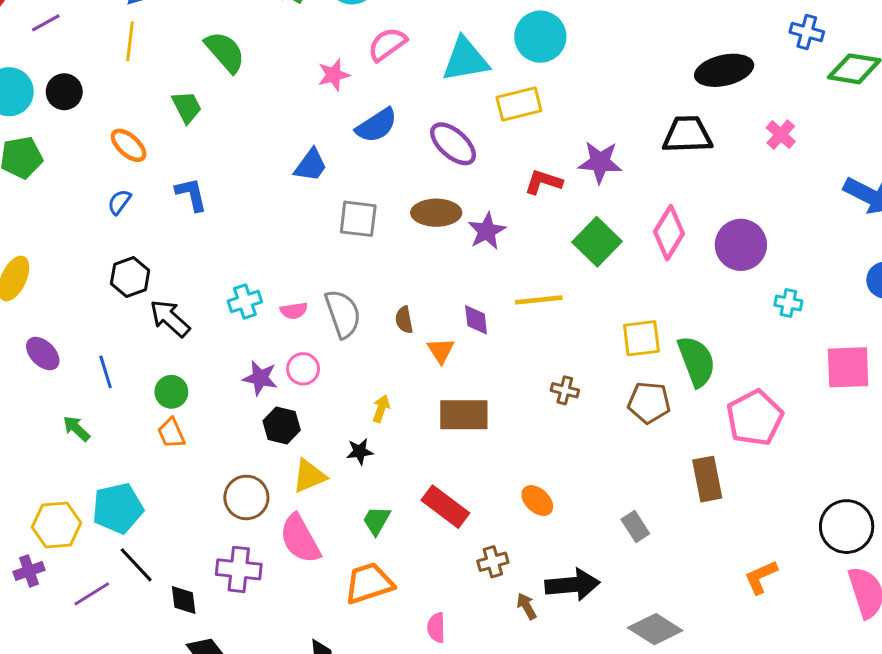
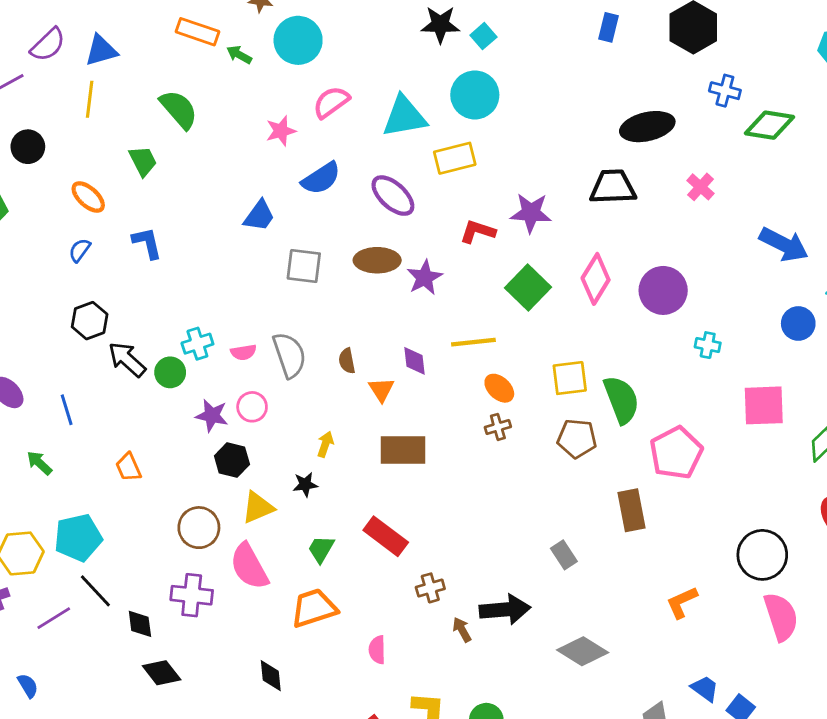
brown cross: (565, 390) -> (498, 427), turned -30
green circle: (171, 392) -> (170, 372), moved
orange ellipse: (537, 501) -> (499, 388), moved

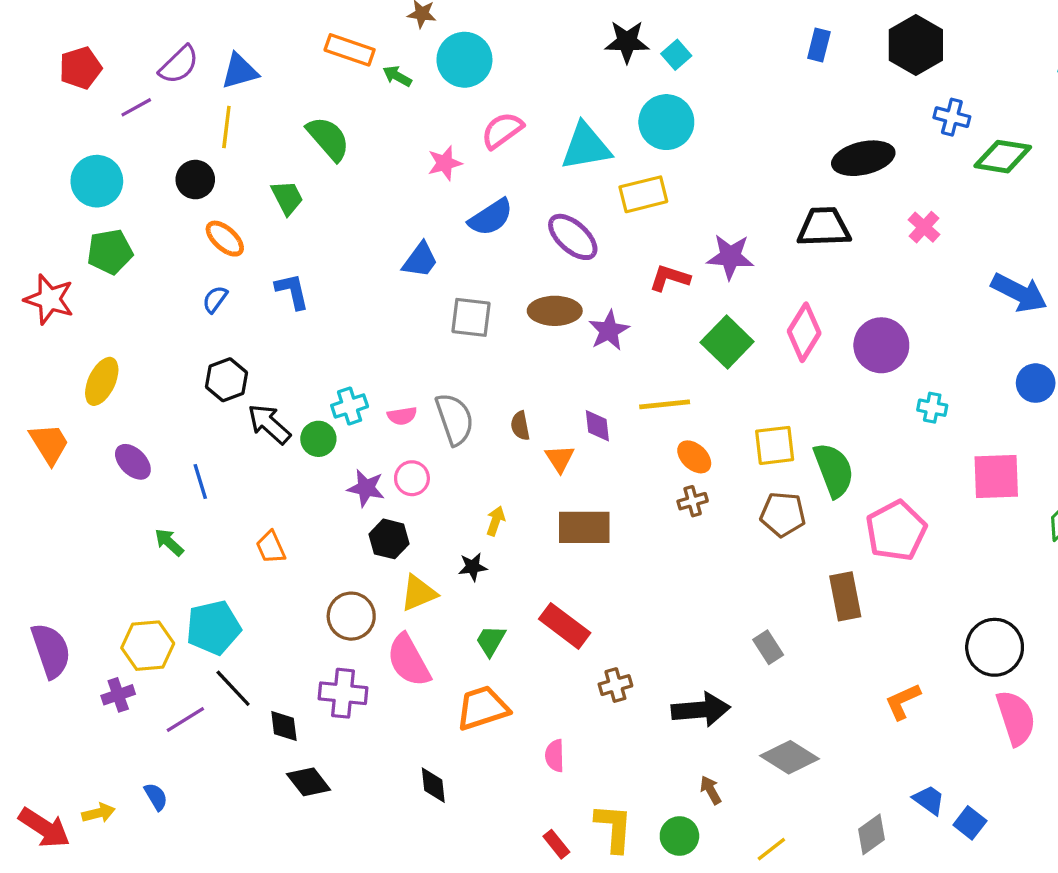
black circle: (28, 147) -> (195, 180), moved
brown arrow: (462, 630) -> (711, 790), moved

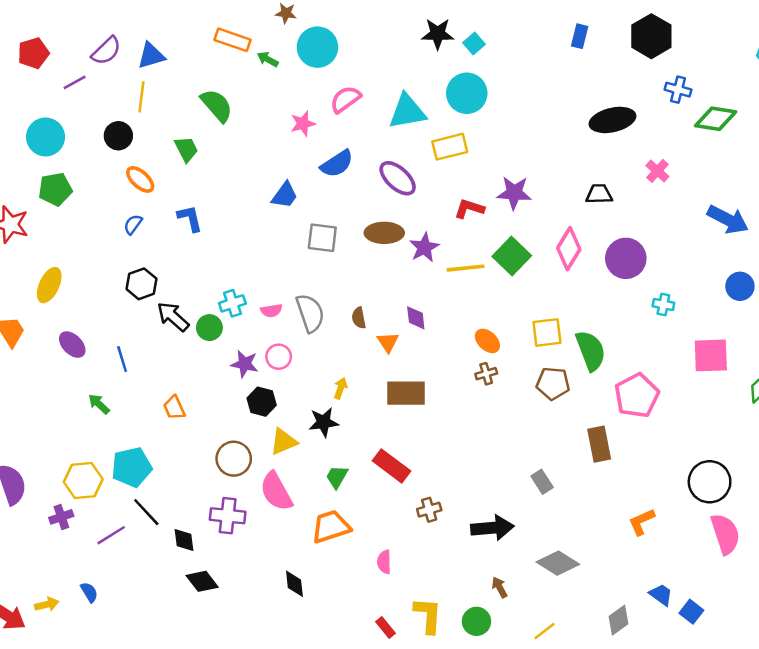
black trapezoid: (824, 227) -> (599, 194), moved, size x0.7
yellow line: (665, 404) -> (466, 268), moved
black star: (473, 567) -> (324, 422), size x1.4

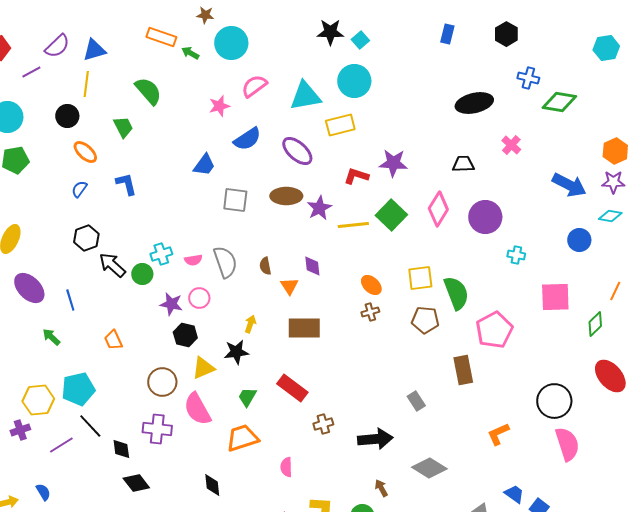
black hexagon: (651, 36) -> (506, 34), size x0.7
purple ellipse: (72, 345) -> (29, 288), size x1.4

